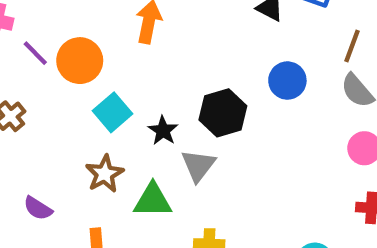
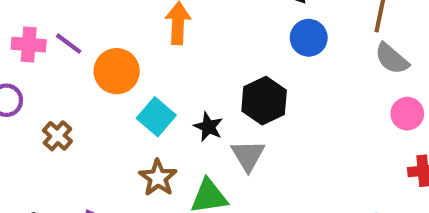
purple line: (35, 53) -> (69, 44), moved
blue circle: (287, 81) -> (309, 38), moved

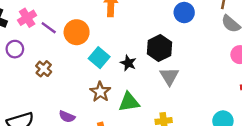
purple line: (69, 44) -> (49, 28), moved
pink cross: (29, 45) -> (27, 18), turned -36
gray triangle: (248, 155) -> (169, 76), moved

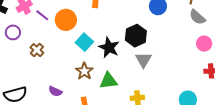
black star: (128, 63) -> (109, 47), size x1.5

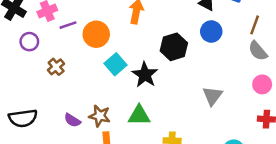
purple line: (42, 15) -> (68, 25), turned -64
black hexagon: (136, 36) -> (174, 47), moved
gray triangle: (143, 60) -> (212, 96), moved
brown star: (84, 71) -> (100, 116), moved, turned -30

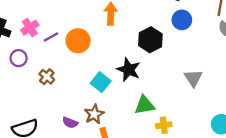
cyan square: (115, 64) -> (101, 82), moved
green triangle: (139, 115) -> (145, 105), moved
brown star: (100, 116) -> (94, 114), turned -30

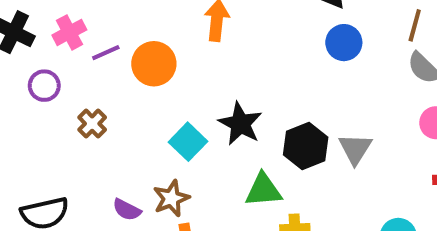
black hexagon: (150, 40) -> (306, 146), moved

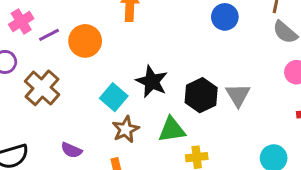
brown cross: (92, 124) -> (42, 88), size x1.6
brown star: (171, 198) -> (126, 129), moved

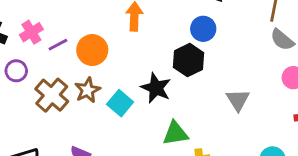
blue circle: (225, 17) -> (203, 29), moved
black hexagon: (201, 95) -> (189, 60), moved
brown star: (126, 129) -> (88, 90), moved

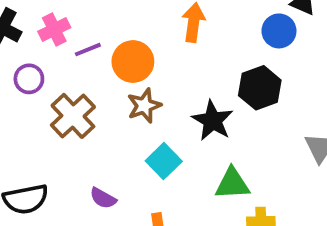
blue circle: (203, 29) -> (279, 31), moved
brown star: (88, 90) -> (144, 106), moved
cyan square: (120, 103) -> (164, 161), moved

